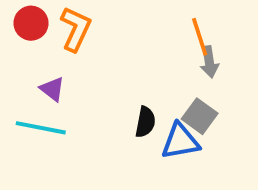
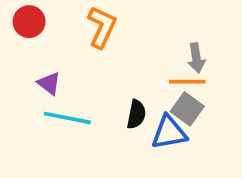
orange L-shape: (76, 29) -> (102, 27), moved
orange line: (200, 37) -> (187, 82), moved, turned -72
cyan line: (41, 128) -> (67, 118), moved

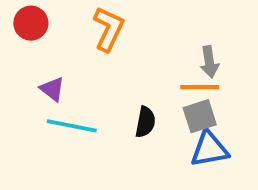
gray square: (187, 109) -> (200, 116), turned 36
blue triangle: (169, 133) -> (209, 149), moved

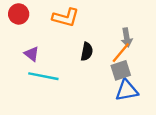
orange L-shape: (109, 29) -> (66, 18), turned 80
orange line: (200, 87) -> (121, 53), turned -50
black semicircle: (145, 122) -> (87, 52), moved

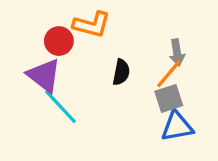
red circle: (19, 14) -> (59, 41), moved
purple triangle: (32, 54) -> (44, 75), size x1.6
cyan line: (43, 76) -> (61, 107), turned 36

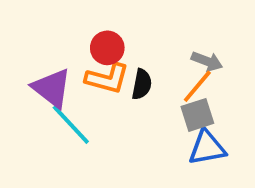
orange L-shape: (92, 25) -> (107, 79), moved
red circle: (59, 41) -> (107, 48), moved
gray arrow: (177, 52) -> (207, 61), turned -60

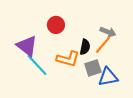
orange L-shape: (107, 79) -> (68, 59), moved
black semicircle: (142, 84) -> (85, 47), moved
gray square: (197, 115) -> (93, 68), moved

